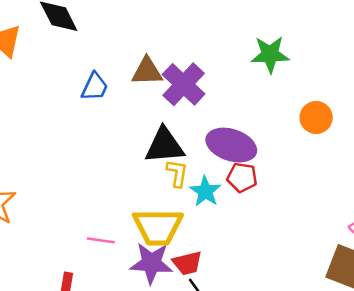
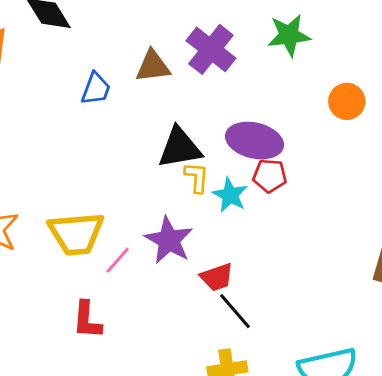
purple cross: (184, 84) -> (211, 49), moved
yellow trapezoid: (158, 227) -> (76, 234), moved
pink line: (101, 240) -> (118, 260), turned -52
purple star: (151, 263) -> (169, 240), moved, turned 30

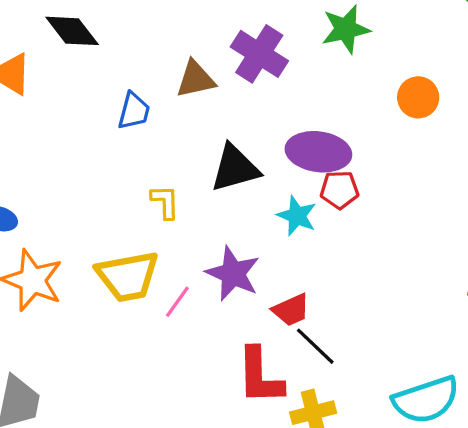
yellow L-shape: (197, 177) -> (165, 202), moved
red L-shape: (87, 320) -> (260, 376), moved, size x1.4

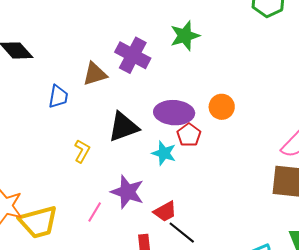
orange circle: (418, 97) -> (222, 107), moved
red pentagon: (339, 190) -> (189, 135), turned -30
yellow L-shape: (165, 202) -> (82, 151), turned 35
yellow trapezoid: (128, 276) -> (38, 222), moved

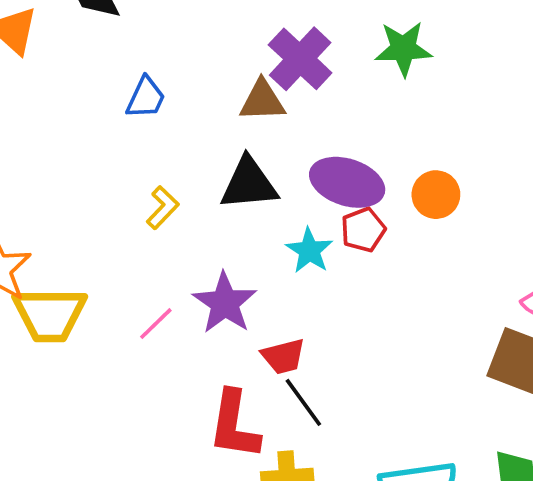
brown triangle: (95, 74) -> (262, 101), moved

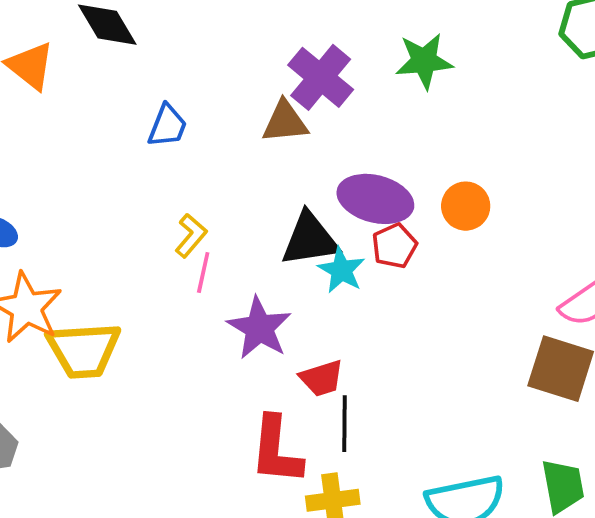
black triangle: (249, 184) -> (310, 239), moved
pink line: (156, 324) -> (203, 272), moved, turned -30
black line: (303, 402) -> (344, 424), turned 40

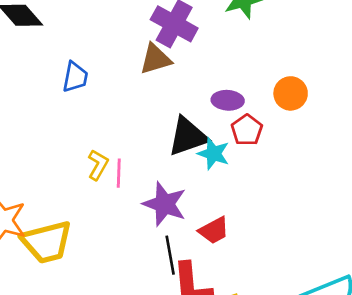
purple ellipse: (375, 199) -> (228, 100), size x0.6
yellow L-shape: (191, 236) -> (98, 165), moved
black line: (344, 424) -> (170, 255), moved

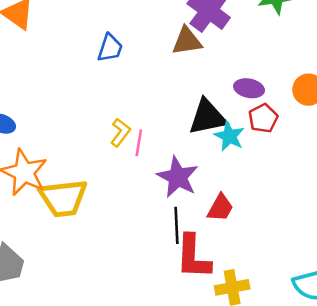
red trapezoid: (214, 230) -> (220, 208), turned -40

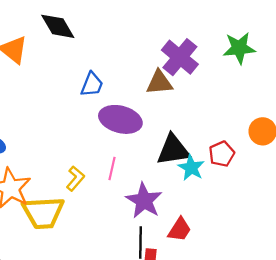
purple ellipse: (249, 88) -> (120, 119), moved, size x1.6
yellow L-shape: (120, 132) -> (75, 179), moved

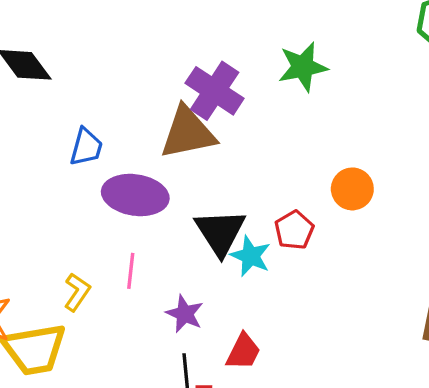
brown triangle: (159, 83) -> (188, 133), size x1.4
black triangle: (173, 150) -> (220, 232), turned -48
purple star: (144, 201) -> (185, 314), size x0.7

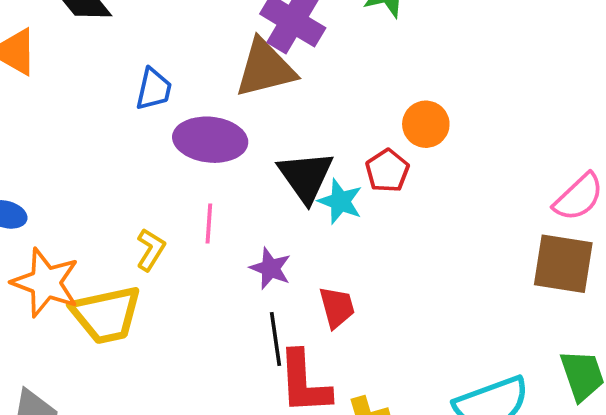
orange circle: (352, 189) -> (426, 124), moved
red trapezoid: (243, 352) -> (337, 307), turned -39

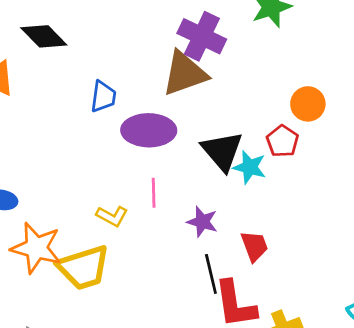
yellow L-shape: (151, 250) -> (112, 216), turned 92

